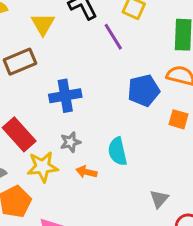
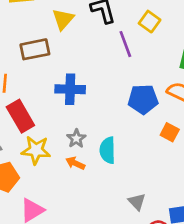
gray star: (70, 142) -> (76, 138), moved, turned -30
gray triangle: (159, 199) -> (137, 202), turned -36

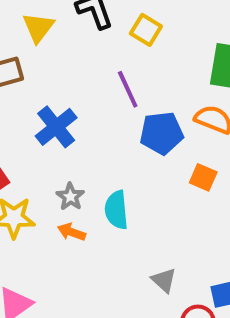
yellow square: (150, 22) -> (146, 30), moved
purple line: (125, 44) -> (128, 89), moved
blue cross: (70, 89) -> (56, 127), turned -36

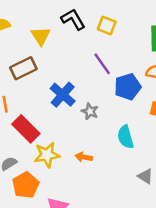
gray star: (70, 197) -> (90, 111), moved
cyan semicircle: (116, 210) -> (125, 137), moved

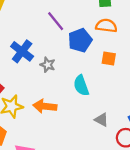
orange arrow: (84, 157) -> (45, 106), size x1.5

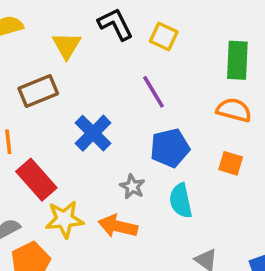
blue pentagon: (80, 40) -> (170, 148), moved
gray star: (48, 65) -> (132, 187), moved

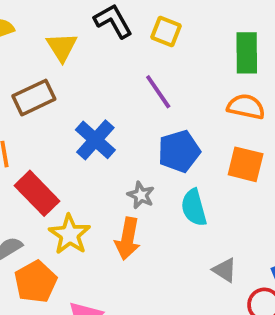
orange square: (231, 163) -> (246, 164), size x1.4
yellow star: (64, 219) -> (70, 234), turned -30
orange arrow: (118, 226) -> (128, 239), turned -90

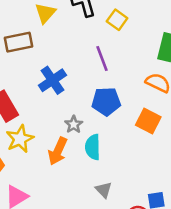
cyan semicircle: (194, 208) -> (93, 147), moved
gray triangle: (225, 270) -> (104, 190), moved

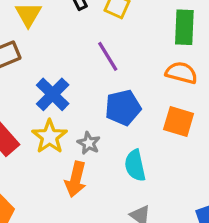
yellow star: (20, 139) -> (50, 137), moved
cyan semicircle: (93, 147) -> (135, 165), moved

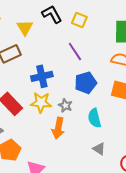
blue cross: (53, 94) -> (42, 76), turned 35
yellow star: (50, 137) -> (41, 102), turned -30

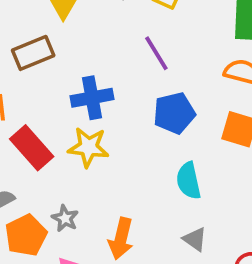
gray star: (65, 105) -> (65, 218), moved
orange arrow: (58, 128) -> (121, 239), moved

